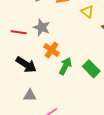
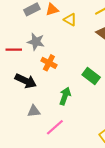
yellow triangle: (87, 12) -> (70, 20), moved
green arrow: (65, 66) -> (65, 96), moved

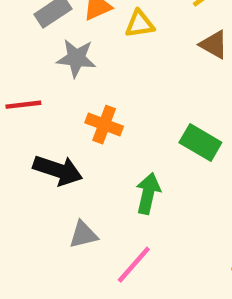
yellow triangle: (70, 20) -> (140, 24), turned -32
gray star: (36, 42) -> (76, 58), moved

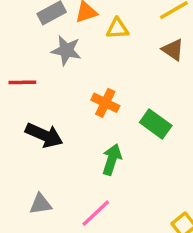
orange cross: (104, 125) -> (105, 103), moved
gray triangle: (83, 235) -> (41, 204), moved

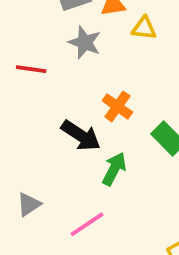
black arrow: (44, 135) -> (81, 136), moved
gray triangle: (41, 204) -> (29, 204), turned -35

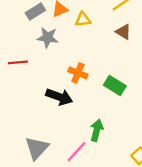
green arrow: (114, 169) -> (97, 130), moved
gray triangle: (29, 204) -> (37, 148), size x1.5

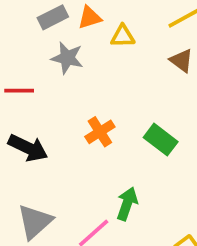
orange cross: (78, 73) -> (100, 132), moved, turned 30
black arrow: (59, 97) -> (28, 148), moved

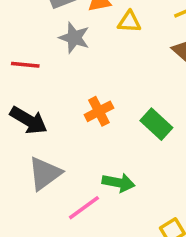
green arrow: (127, 204) -> (118, 183), turned 76
gray triangle: (35, 222) -> (45, 173), moved

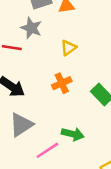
yellow triangle: (129, 22) -> (69, 48), moved, turned -42
gray star: (74, 38) -> (31, 28), moved

